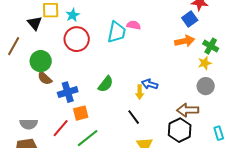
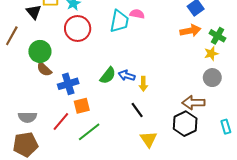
blue arrow: (150, 84) -> (127, 75), moved

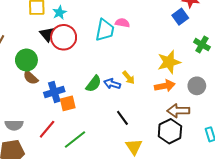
black triangle: (34, 12) -> (47, 34), moved
orange arrow: (190, 31) -> (165, 86), moved
yellow star: (211, 54) -> (169, 62), moved, size x1.6
yellow arrow: (143, 84) -> (129, 78), moved, turned -40
orange square: (82, 106) -> (68, 103), moved

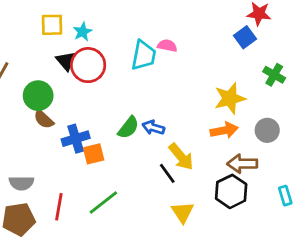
yellow arrow: (129, 78) -> (181, 157), moved, size x1.5
red line: (47, 129) -> (59, 207), moved, turned -30

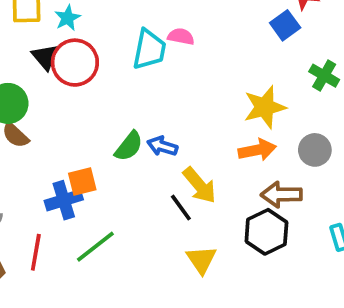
blue cross: (76, 139) -> (64, 200), moved

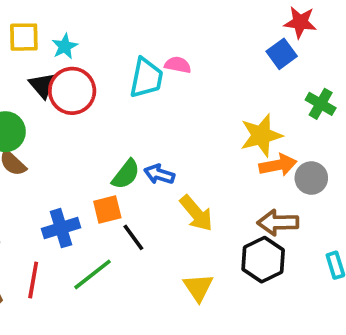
orange arrow: (257, 150) -> (278, 165), moved
orange square: (82, 182) -> (107, 210), moved
black line: (181, 208) -> (133, 237), moved

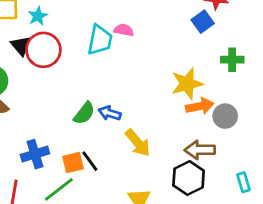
green cross: (321, 104) -> (232, 60), turned -30
orange square: (107, 210) -> (73, 163), moved

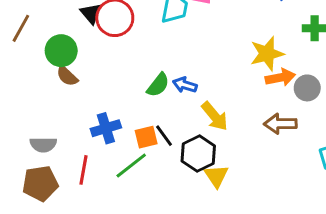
black hexagon: (189, 178) -> (198, 154), moved

